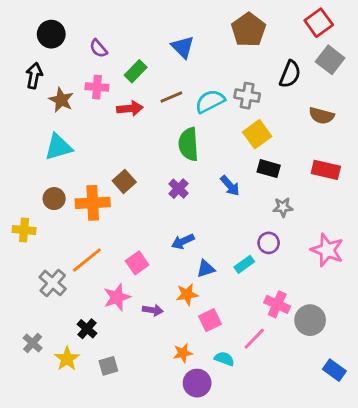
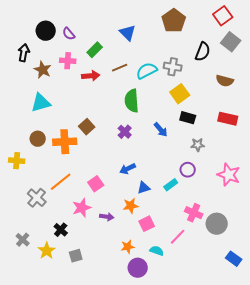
black circle: (51, 34) -> (46, 31), moved

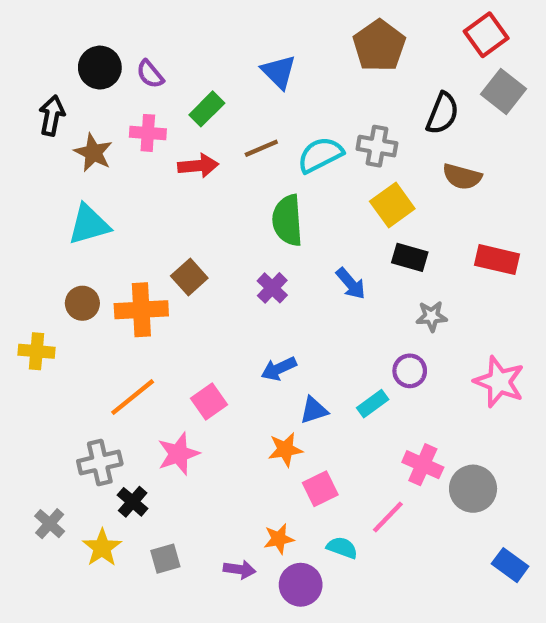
brown semicircle: (225, 81) -> (462, 177), moved
gray cross: (37, 198) -> (100, 463), moved, turned 36
purple arrow: (107, 217) -> (240, 569), moved

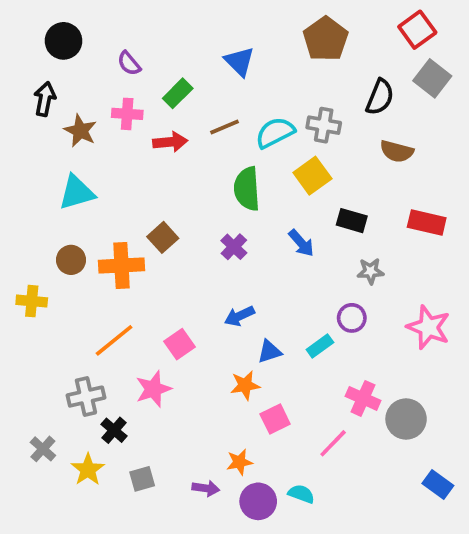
black circle: (100, 68) -> (64, 41), moved
yellow square: (392, 205) -> (312, 176), moved
cyan semicircle: (342, 548) -> (301, 494), moved

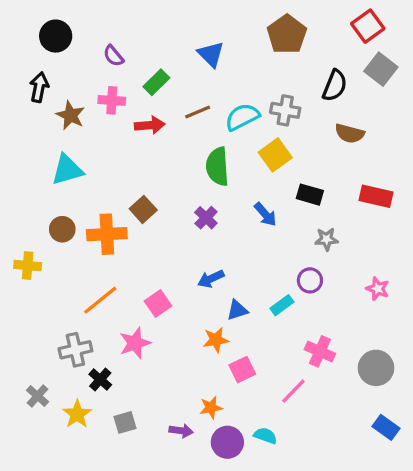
pink star: (429, 327) -> (378, 289), size x0.6
gray circle: (406, 419) -> (376, 368), moved

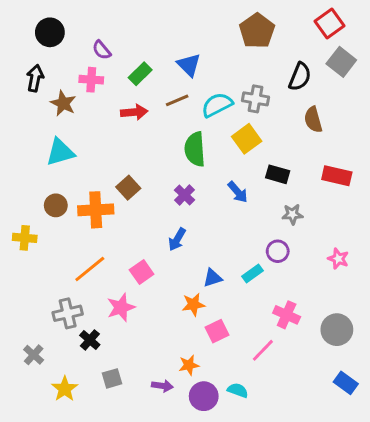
blue triangle: (211, 54) -> (189, 65), moved
pink cross: (112, 100) -> (91, 80), moved
brown semicircle: (350, 133) -> (313, 120), turned 60
blue arrow: (211, 279) -> (177, 239), moved, turned -35
yellow star: (77, 414) -> (65, 389), moved

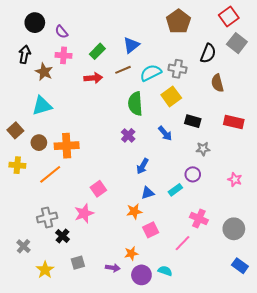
purple semicircle: (102, 50) -> (61, 32), moved
blue triangle: (189, 65) -> (131, 45), turned 36
brown square: (128, 188) -> (15, 130), moved
blue arrow: (177, 239) -> (143, 166), moved
orange line: (90, 269) -> (50, 174), moved

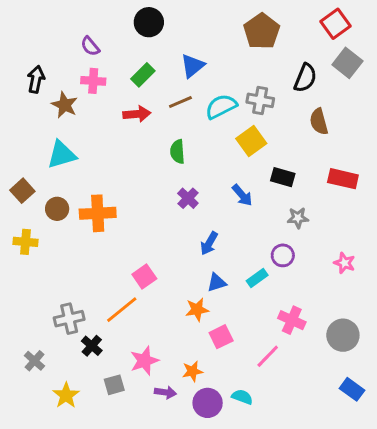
black circle: (35, 23) -> (149, 22), moved
green semicircle: (135, 104) -> (177, 152), moved, size x0.7
orange line: (50, 174) -> (122, 310), moved
pink star: (84, 213) -> (144, 361), moved

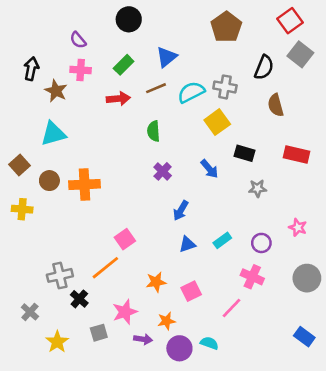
purple circle: (283, 255) -> (261, 243), moved
orange star: (197, 310) -> (156, 282), moved
gray circle: (343, 335) -> (307, 278), moved

